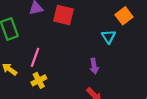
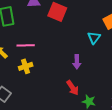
pink line: (35, 57) -> (26, 45), turned 60

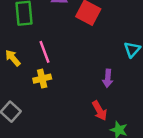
pink line: (26, 45) -> (44, 52), turned 66

